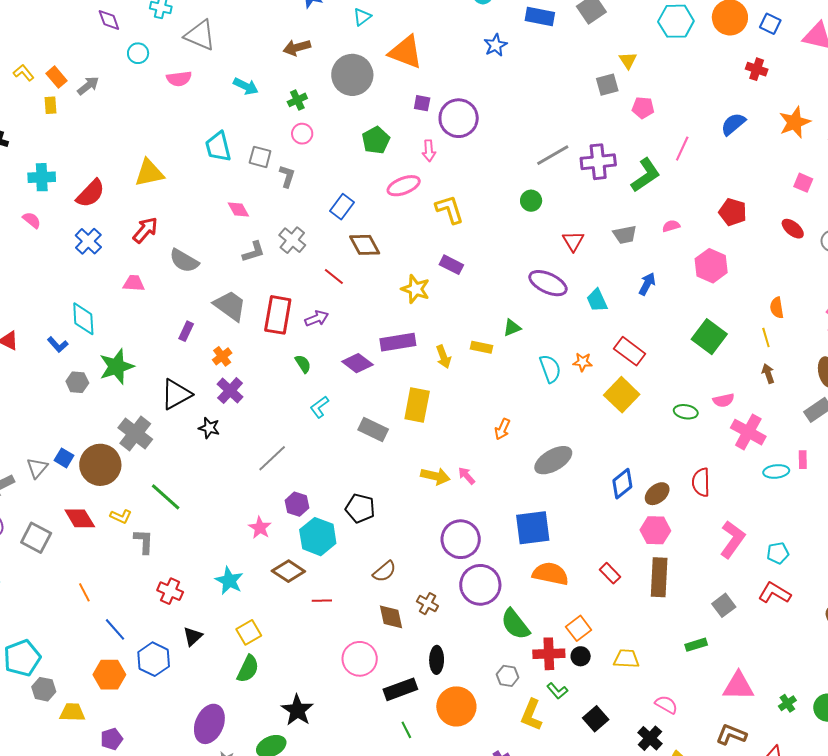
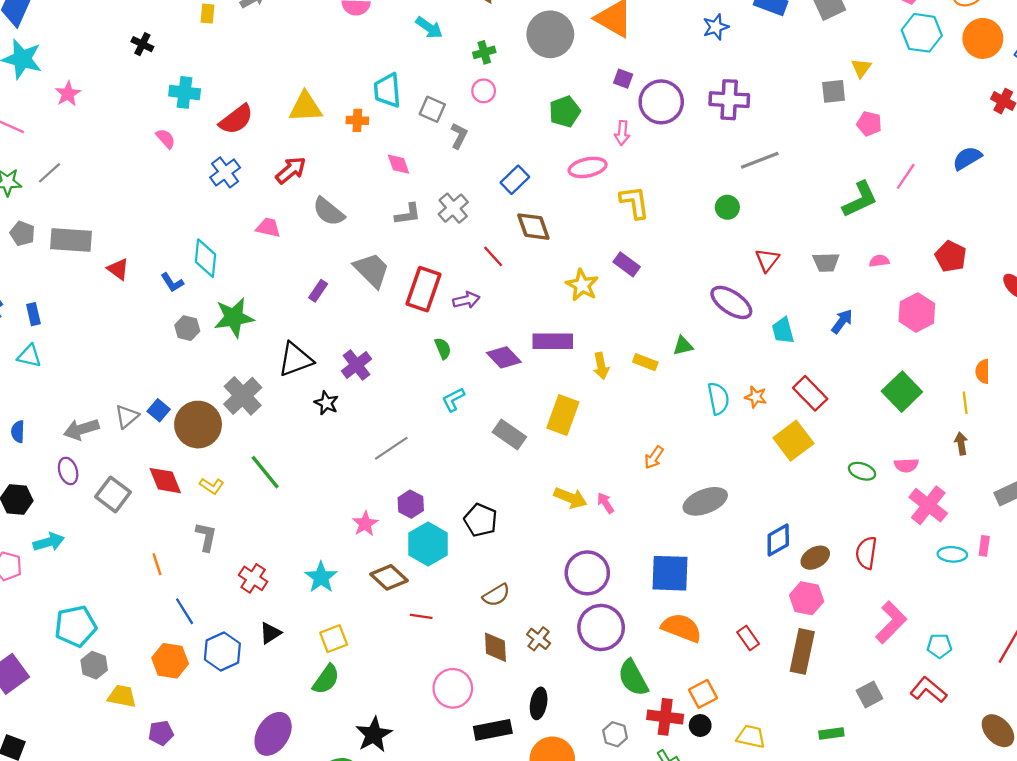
purple cross: (598, 162) -> (729, 100), moved
orange cross: (222, 356) -> (357, 120), moved, turned 30
gray L-shape: (144, 541) -> (206, 537), moved

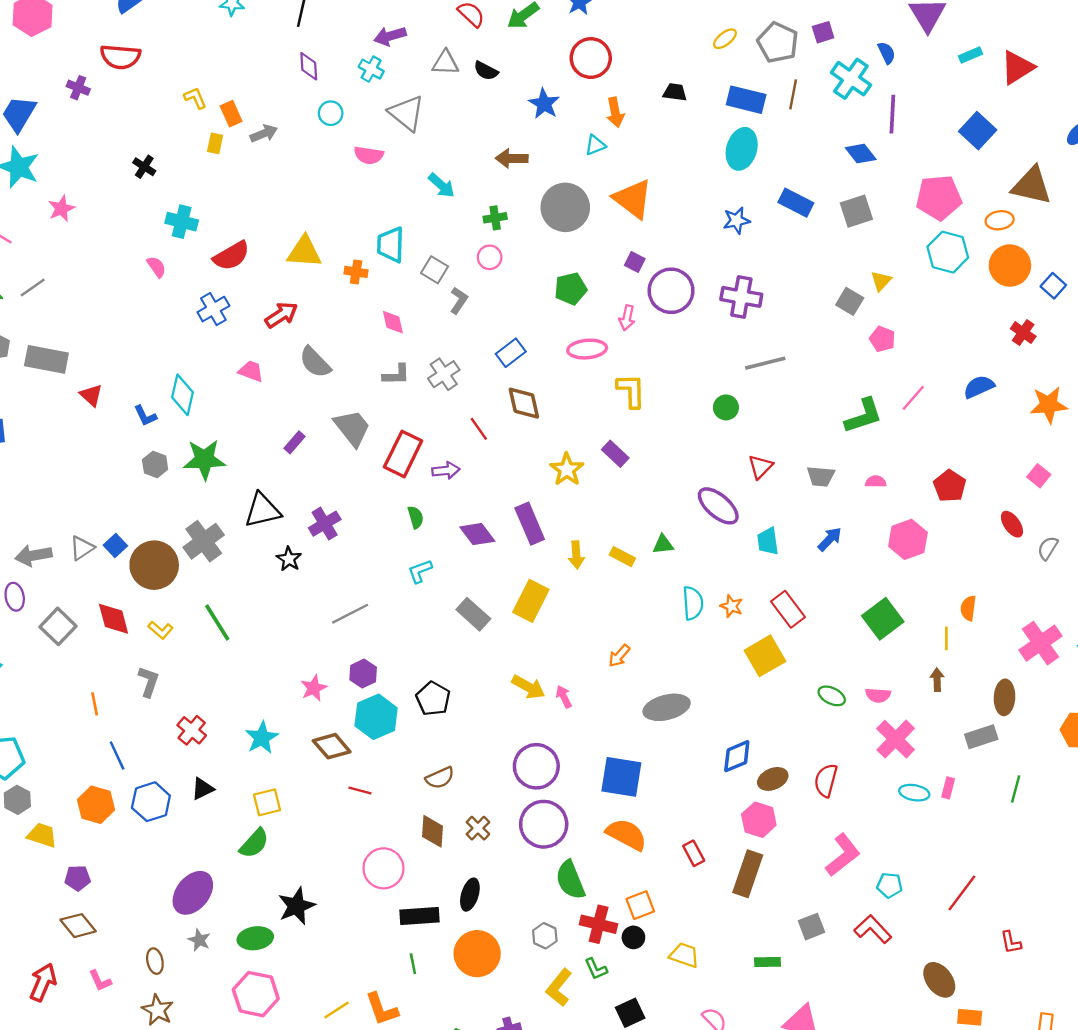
gray square: (834, 91) -> (850, 301), turned 30
purple rectangle: (553, 341) -> (530, 524), turned 60

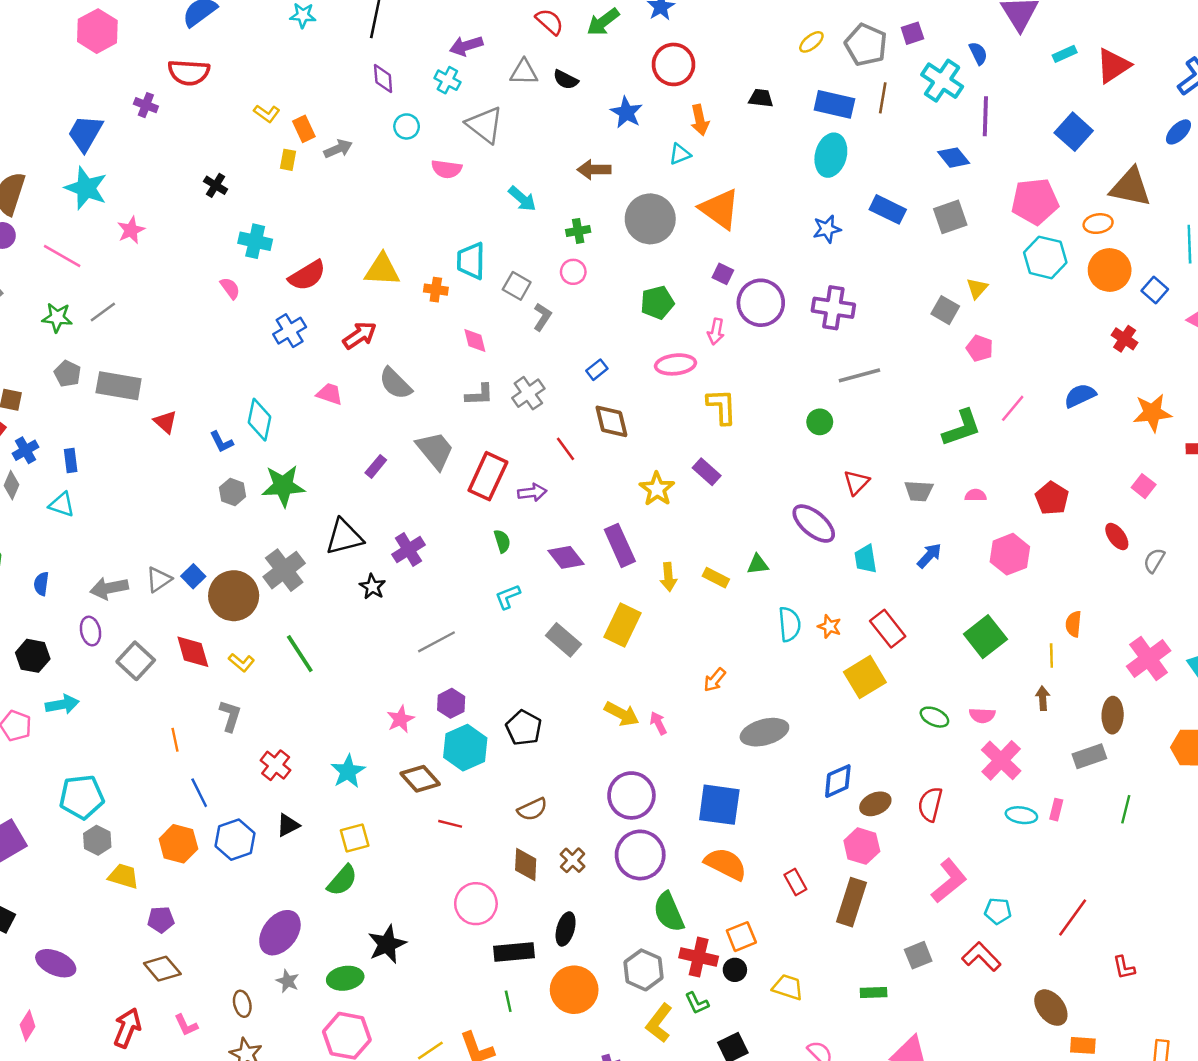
yellow L-shape: (195, 98) -> (267, 113), turned 150
blue rectangle: (511, 353) -> (597, 370), size x0.7
gray hexagon: (545, 936) -> (644, 970), size x1.5

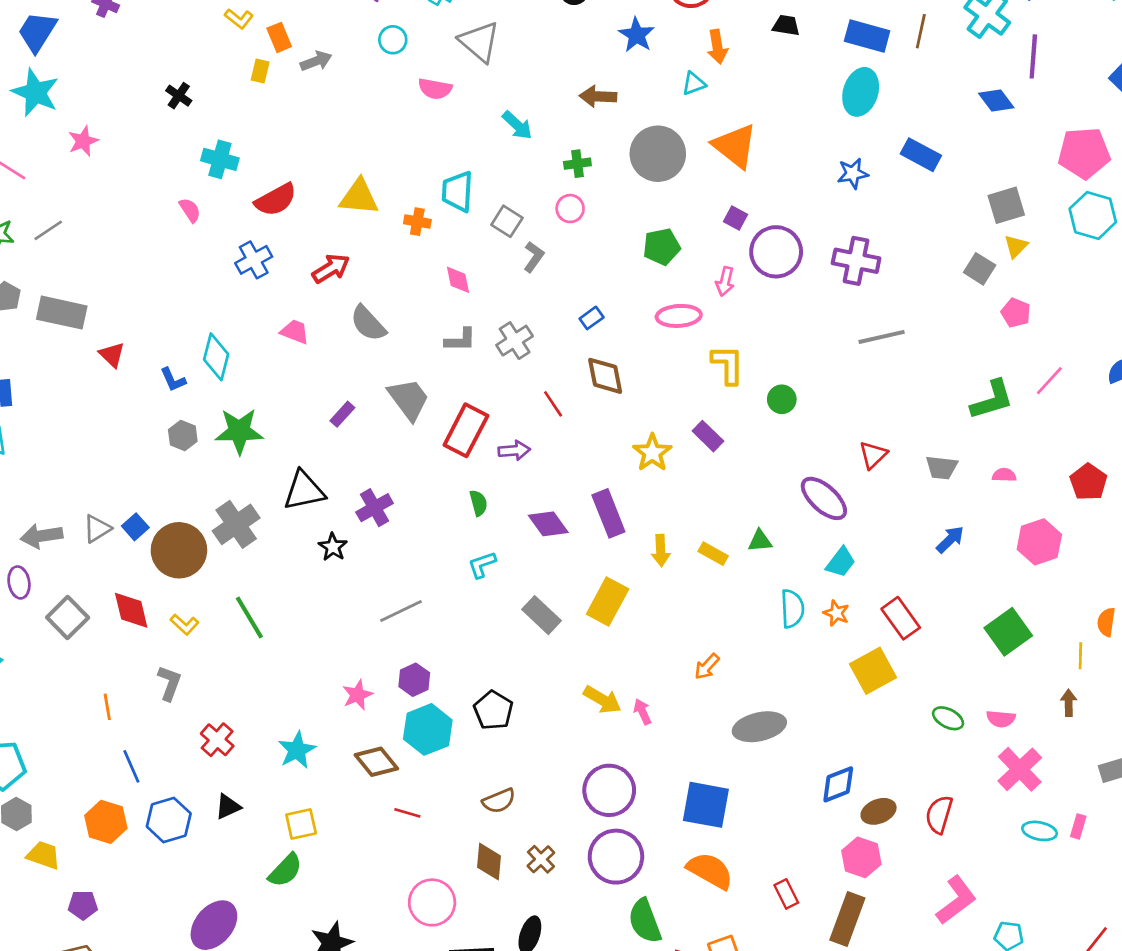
gray square: (950, 217) -> (1006, 205), moved
green circle: (820, 422) -> (782, 399), moved
cyan trapezoid: (866, 559) -> (841, 562), moved, turned -136

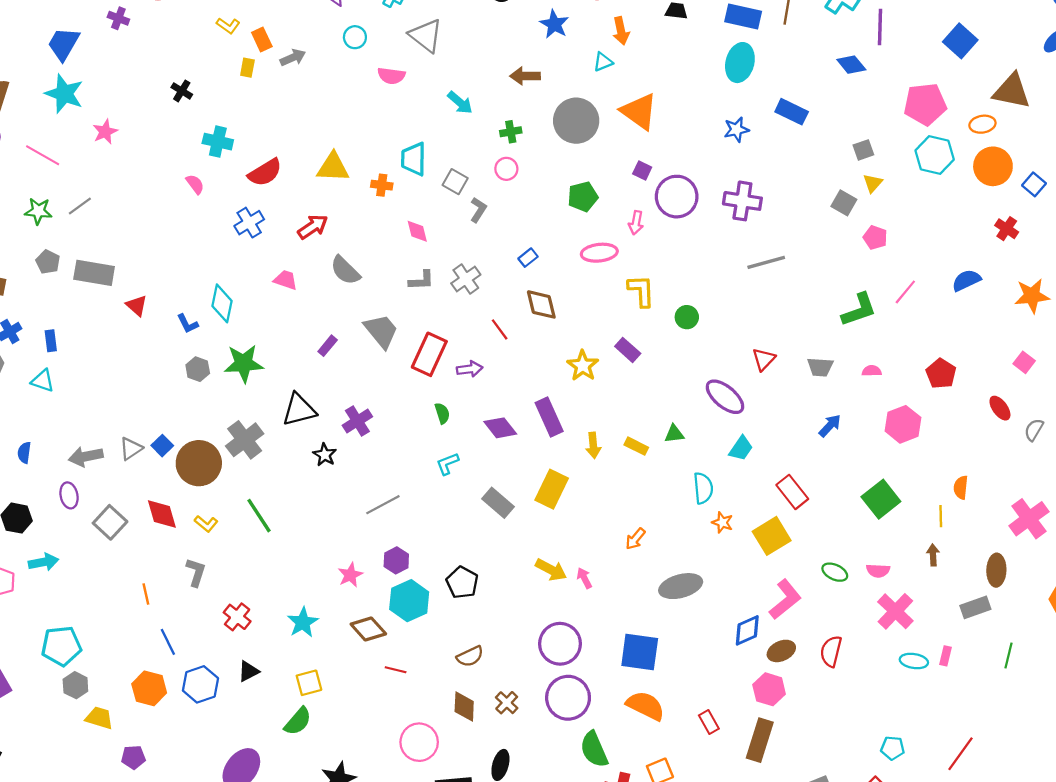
gray square: (1006, 205) -> (863, 150), size x0.7
orange star: (836, 613) -> (722, 522), moved
pink L-shape: (956, 900) -> (785, 599), moved

